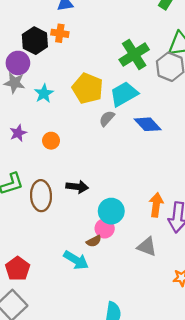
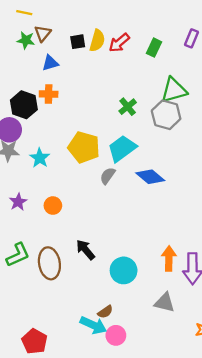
green cross: (134, 55) -> (128, 107), size x0.6
black arrow: (77, 187) -> (85, 250), turned -130
pink circle: (105, 228) -> (116, 335), moved
brown semicircle: (94, 241) -> (105, 312), moved

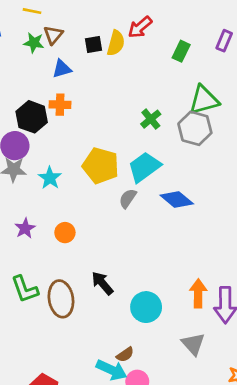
red arrow: (119, 43) -> (140, 27), moved
green L-shape: (18, 255) -> (25, 289), turned 95
gray triangle: (165, 303) -> (193, 344), turned 35

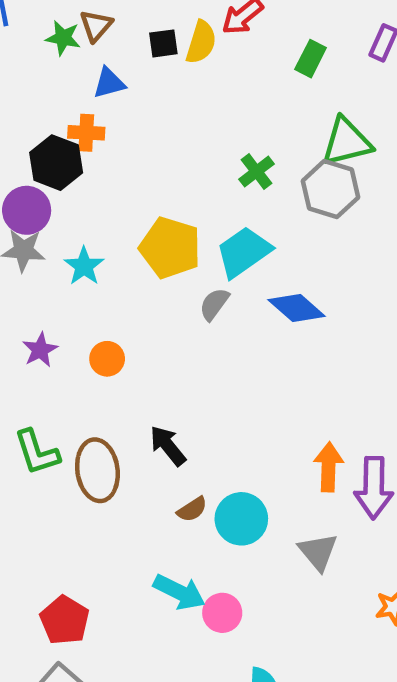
orange cross: (60, 105) -> (86, 133), moved
cyan circle: (146, 307) -> (241, 519), moved
brown semicircle: (125, 355) -> (192, 509), moved

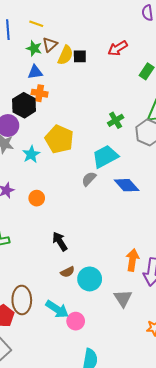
yellow semicircle: (201, 42) -> (65, 55), moved
blue triangle: (109, 83) -> (35, 72), moved
yellow pentagon: (170, 248) -> (59, 139), moved
brown ellipse: (97, 470) -> (22, 300), moved

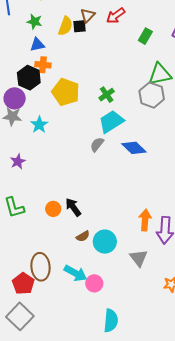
brown triangle: (50, 45) -> (88, 15), moved
green cross: (116, 120) -> (107, 95), moved
yellow pentagon: (59, 139) -> (66, 92), moved
orange circle: (37, 198) -> (53, 209), moved

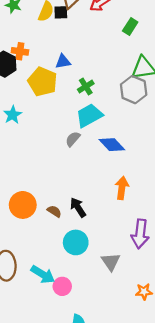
blue triangle: (37, 45) -> (63, 62), moved
black arrow: (73, 207) -> (78, 207), moved
orange circle: (53, 209) -> (23, 205), size x1.6
orange arrow: (145, 220) -> (122, 188), moved
brown semicircle: (83, 236) -> (54, 211), moved, turned -120

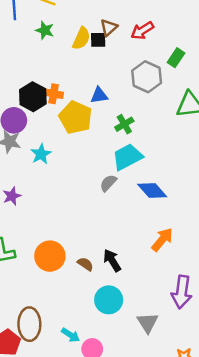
orange cross: (20, 51) -> (54, 94), moved
gray hexagon: (134, 90) -> (147, 77), moved
orange arrow: (122, 188) -> (162, 240), turned 30
cyan arrow: (43, 274) -> (71, 335), size x0.7

